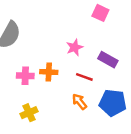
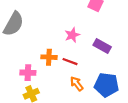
pink cross: (25, 76) -> (28, 73), moved
red line: (84, 77) -> (70, 62), moved

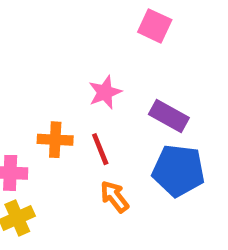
red line: (70, 62) -> (100, 149), turned 48
blue pentagon: (107, 85) -> (178, 171), moved

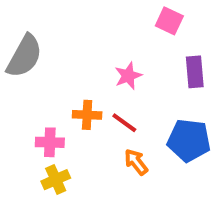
purple rectangle: (169, 116) -> (195, 72), moved, turned 56
red line: (100, 149) -> (124, 123), turned -32

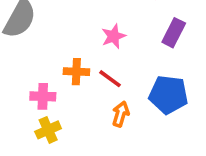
purple rectangle: (195, 72) -> (174, 33), turned 32
orange arrow: (136, 162) -> (121, 114), turned 55

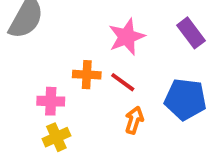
purple rectangle: (174, 33) -> (191, 33), turned -64
pink star: (114, 36) -> (127, 37), size x1.4

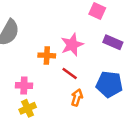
purple rectangle: (191, 33) -> (113, 42), turned -30
orange cross: (87, 75) -> (47, 55), moved

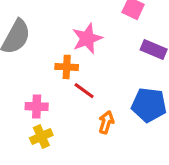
pink star: (72, 45) -> (87, 38), moved
red line: (70, 73) -> (84, 91), moved

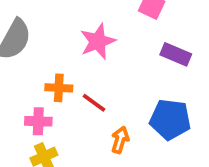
orange cross: (67, 67) -> (59, 88), moved

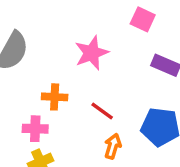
red line: (94, 103) -> (102, 111), moved

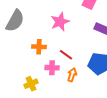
pink cross: (35, 129) -> (52, 68), moved

